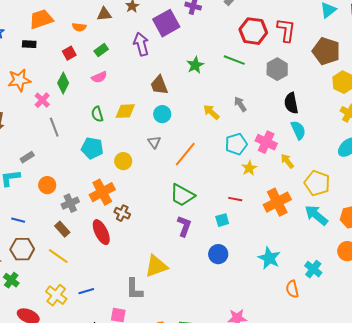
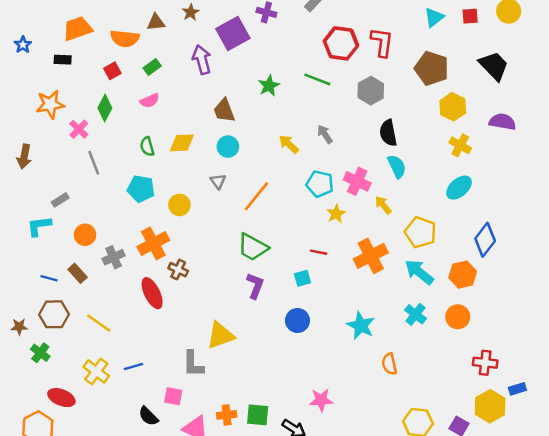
orange semicircle: (79, 27) -> (125, 38), size x1.6
cyan pentagon: (236, 144) -> (320, 184), turned 30
brown rectangle: (62, 229) -> (78, 273), moved
cyan cross: (313, 269) -> (415, 314), moved

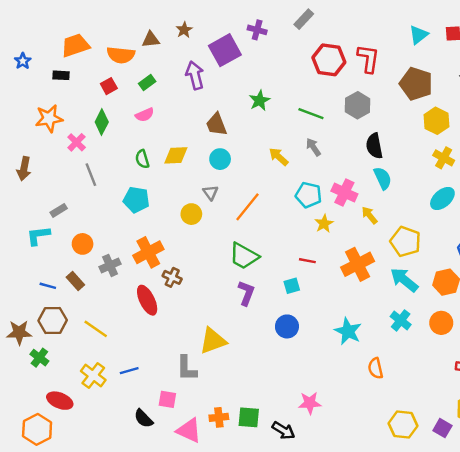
green line: (317, 79) -> (311, 114), moved
yellow circle: (179, 205) -> (191, 214), moved
brown star: (19, 327) -> (19, 332), size x1.5

